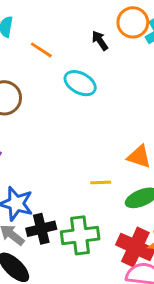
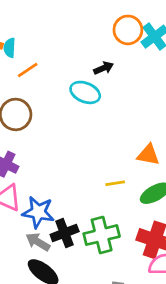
black arrow: (100, 41) -> (104, 68), moved, turned 108
orange line: (41, 50) -> (28, 70), moved, turned -60

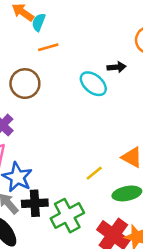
yellow line: (115, 183) -> (94, 173), turned -48
green cross: (102, 235) -> (67, 216), turned -32

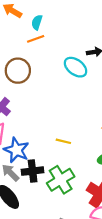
cyan semicircle: (39, 22) -> (37, 22), moved
yellow line: (94, 173) -> (63, 141), moved, turned 56

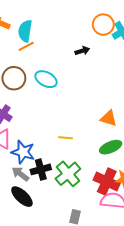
cyan semicircle: (37, 22) -> (25, 31), size x1.5
cyan ellipse: (76, 67) -> (46, 79), moved

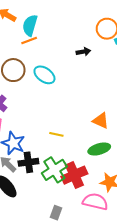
red cross: (107, 181) -> (74, 175), moved, turned 35

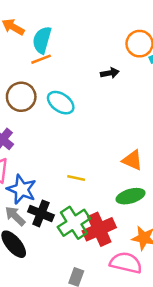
black cross: (28, 162) -> (41, 213), turned 30

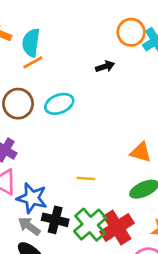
cyan ellipse: (61, 103) -> (59, 104), turned -48

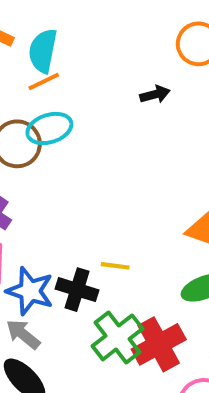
cyan ellipse: (59, 104) -> (49, 128), moved
black cross: (55, 220) -> (77, 290), moved

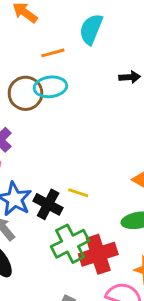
cyan semicircle: (43, 51) -> (91, 29), moved

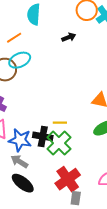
green cross: (70, 244) -> (59, 143), moved
red cross: (98, 254) -> (68, 179), moved

